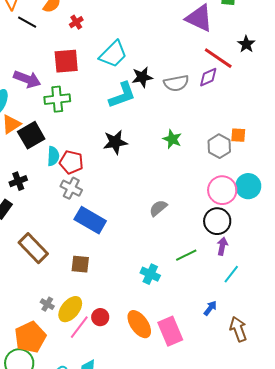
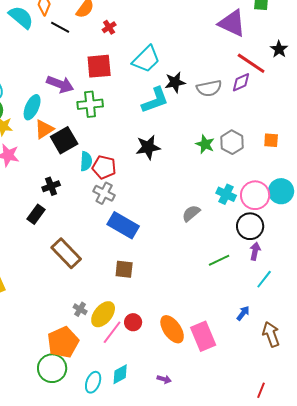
gray hexagon: (219, 146) -> (232, 142), moved
brown square: (80, 264) -> (124, 269), moved
cyan cross: (150, 274) -> (226, 194), moved

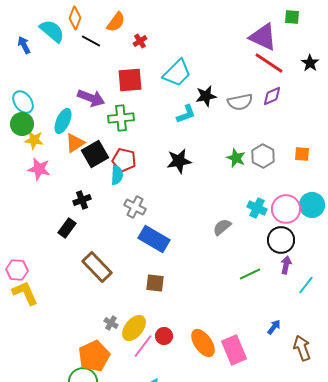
red line: (251, 63) -> (269, 63), moved
cyan L-shape: (155, 100) -> (186, 114), size x0.7
red pentagon: (104, 167) -> (124, 160), moved
cyan line: (264, 279) -> (306, 285), moved

